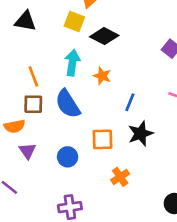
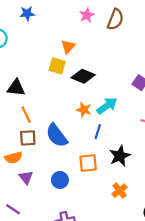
black triangle: (25, 21) -> (16, 88), moved
cyan arrow: (72, 63) -> (107, 106), moved, turned 50
blue line: (130, 102) -> (98, 132), moved
orange cross: (120, 177) -> (120, 191), moved

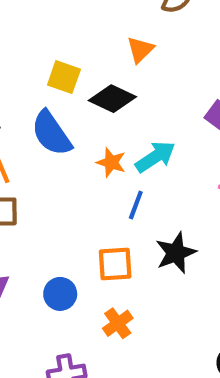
orange triangle: (68, 47) -> (140, 50), moved
blue semicircle: (57, 135) -> (51, 133), moved
orange cross: (120, 191) -> (118, 323), moved

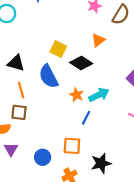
black star: (176, 253) -> (101, 163), moved

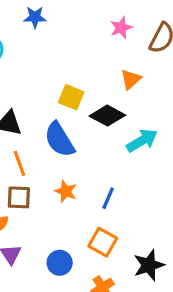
orange star: (76, 95) -> (66, 191), moved
cyan arrow: (99, 95) -> (142, 141), moved
blue line: (86, 118) -> (108, 198), moved
orange square: (72, 146) -> (103, 242), turned 30

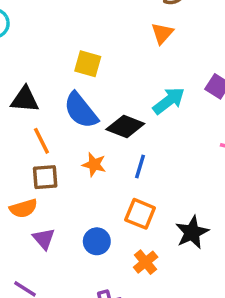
orange triangle: (131, 79) -> (162, 33), moved
black diamond: (107, 116) -> (125, 127), moved

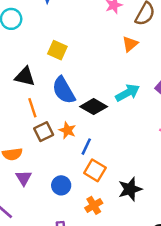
yellow square: (88, 64) -> (57, 50), moved
blue line: (140, 166) -> (86, 147), moved
brown square: (45, 177) -> (44, 132), moved, turned -30

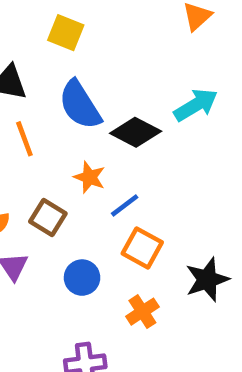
brown square: (44, 132) -> (48, 217), moved, turned -30
blue line: (86, 147) -> (125, 205), turned 30

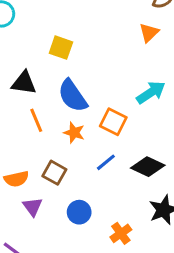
black diamond: (136, 132) -> (148, 167), moved
orange star: (90, 177) -> (74, 133), moved
orange square: (142, 248) -> (113, 122), moved

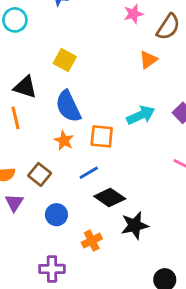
orange line: (36, 120) -> (15, 118), moved
orange square: (113, 122) -> (102, 136), turned -30
black diamond: (148, 167) -> (110, 197), moved

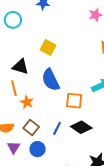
orange star: (64, 141) -> (27, 102), moved
blue line: (89, 173) -> (57, 128), moved, turned -32
black diamond: (110, 197) -> (81, 127), moved
blue circle: (56, 215) -> (38, 149), moved

